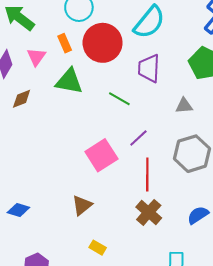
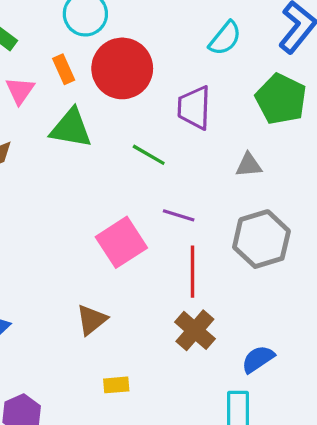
cyan semicircle: (149, 22) -> (225, 38), moved, size x0.7
purple line: (138, 138) -> (179, 215), turned 60
blue semicircle: (198, 215) -> (258, 359), moved
yellow rectangle: (98, 248) -> (116, 385), turned -35

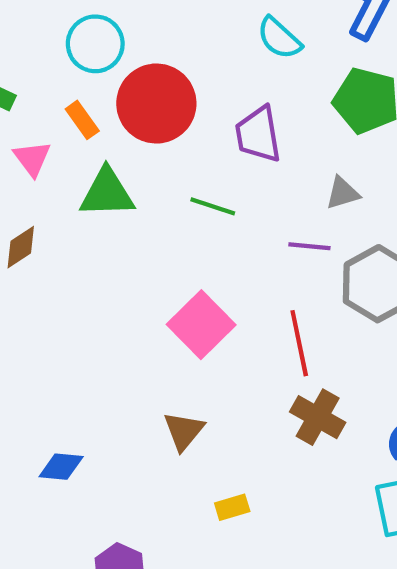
cyan semicircle: (225, 38) -> (279, 38), turned 105
purple line: (179, 215) -> (309, 246), moved

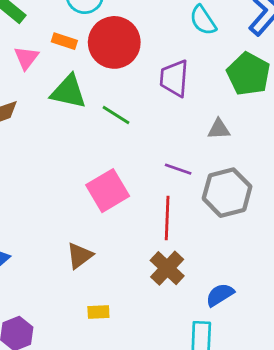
orange rectangle: (82, 120) -> (64, 41), turned -50
green line: (213, 206) -> (116, 115), moved
purple line: (309, 246) -> (178, 169), moved

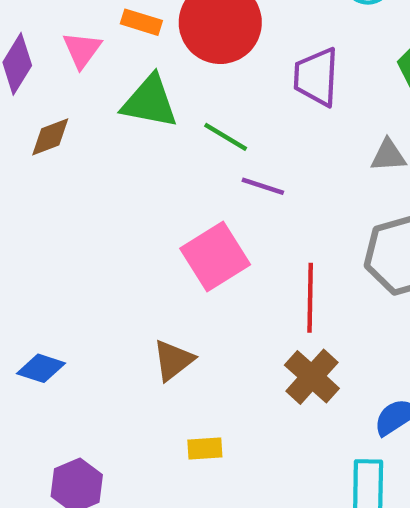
purple line: (178, 169) -> (263, 186), moved

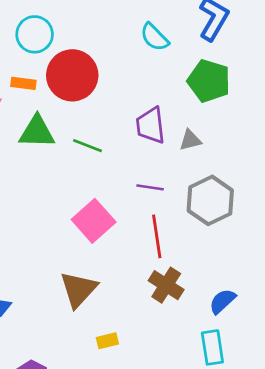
purple trapezoid: (316, 77) -> (151, 125), moved
purple line: (263, 186) -> (150, 187), moved
brown triangle: (173, 360) -> (78, 289), size x1.4

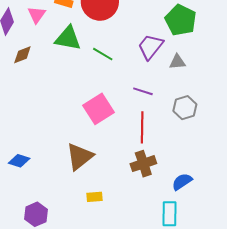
green pentagon: (209, 81) -> (181, 20), moved
purple trapezoid: (151, 125) -> (150, 47), turned 36
gray hexagon: (210, 200) -> (185, 108), size x0.7
brown cross: (166, 285) -> (143, 164), turned 30

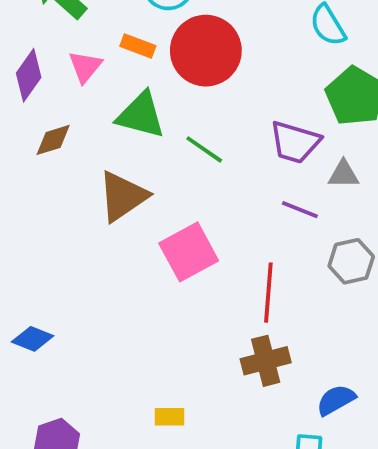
purple trapezoid: (150, 47) -> (295, 142), turned -116
purple line: (143, 91) -> (300, 210), moved
brown triangle: (80, 157) -> (123, 196), moved

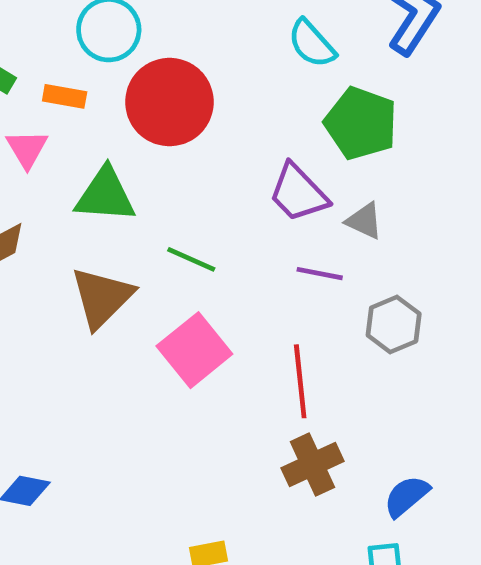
orange rectangle: (138, 46) -> (65, 96), moved
purple trapezoid: (295, 142) -> (298, 193), turned 40
green line: (204, 149) -> (191, 259), moved
gray triangle: (343, 174) -> (364, 221), turned 36

